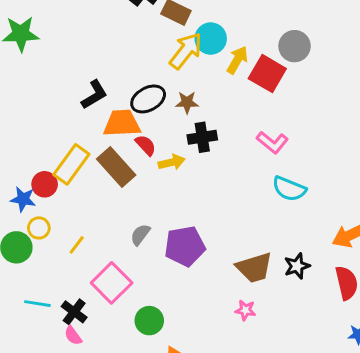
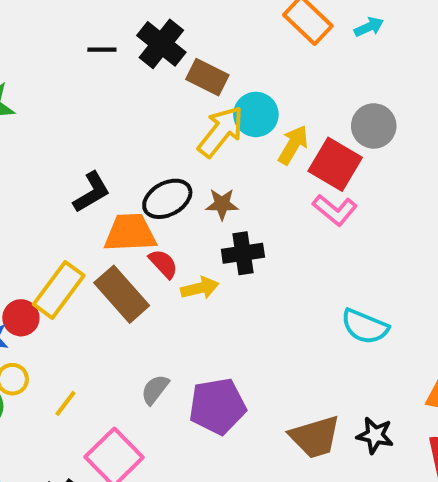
pink L-shape: (272, 142) -> (335, 210), moved
black star: (297, 266) -> (375, 435), turned 30

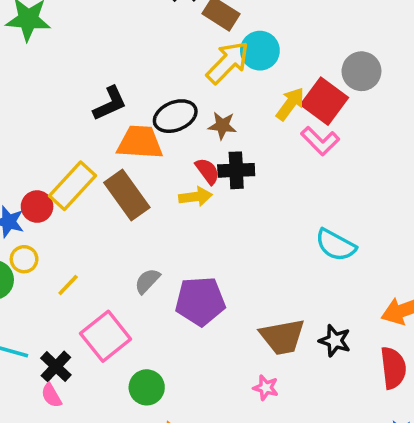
yellow arrow: (293, 145) -> (290, 104), moved
red semicircle: (163, 264) -> (207, 171), moved

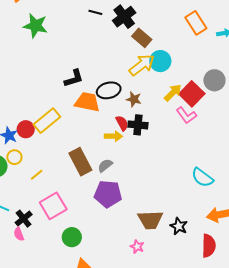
brown rectangle: (127, 195) -> (80, 162), moved
cyan semicircle: (336, 245) -> (202, 178), moved
gray semicircle: (147, 281) -> (105, 165), moved

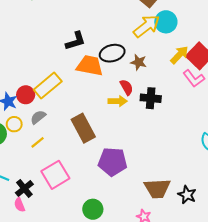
black cross: (138, 125) -> (151, 98), moved
gray semicircle: (105, 165) -> (38, 117), moved
green circle: (72, 237) -> (93, 209), moved

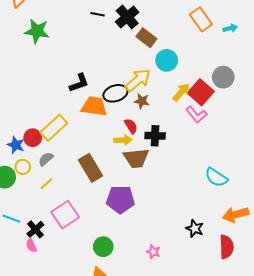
yellow arrow: (147, 26) -> (138, 80), moved
brown trapezoid: (157, 188) -> (136, 158), moved

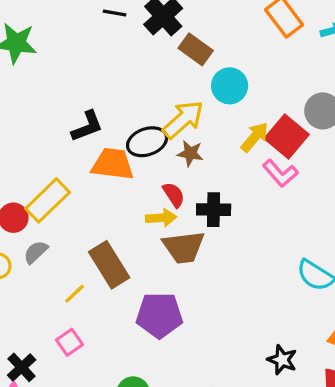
yellow line: (46, 184) -> (75, 294), moved
pink square: (65, 215) -> (69, 342), size x0.6

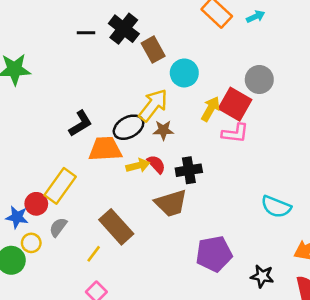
brown rectangle: (196, 49) -> (153, 50), turned 35
pink L-shape: (280, 173) -> (235, 133), turned -32
yellow arrow: (161, 218) -> (138, 166), moved
purple pentagon: (159, 315) -> (214, 254), moved

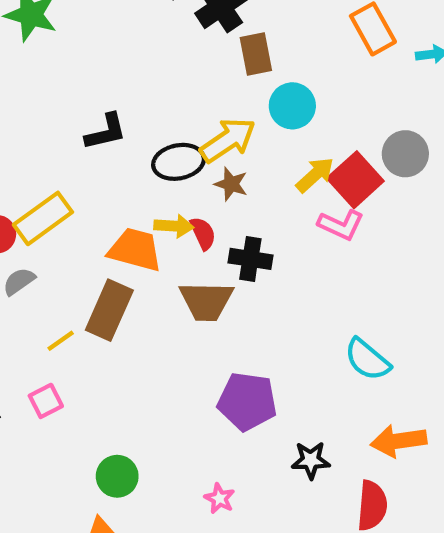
orange trapezoid: (105, 149) -> (135, 250), moved
brown rectangle: (116, 227) -> (109, 310), turned 48
black star: (262, 276) -> (311, 460), turned -30

